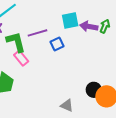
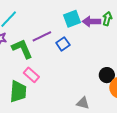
pink rectangle: (21, 58) -> (31, 75), moved
black circle: (94, 90) -> (107, 75), moved

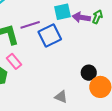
blue square: (63, 44) -> (50, 35), size x1.6

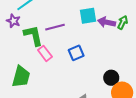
blue square: (50, 35) -> (76, 53), moved, size x0.7
pink rectangle: (14, 61) -> (45, 53), moved

